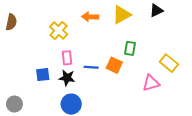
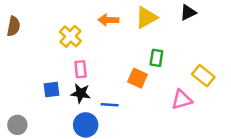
blue line: (91, 67) -> (110, 105), moved

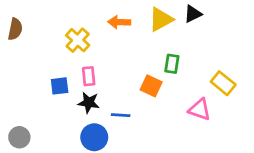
black triangle: (188, 12) -> (193, 14), moved
blue square: (52, 89) -> (60, 86), moved
pink triangle: (182, 100) -> (200, 110), turned 35

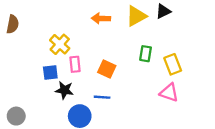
yellow cross: (78, 40) -> (60, 44), moved
yellow rectangle: (223, 83) -> (173, 64), moved, turned 30
orange square: (151, 86) -> (107, 69), moved
black star: (89, 103) -> (64, 90), moved

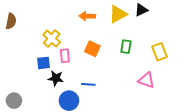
yellow rectangle: (173, 64) -> (160, 52), moved
orange square: (107, 69) -> (92, 49), moved

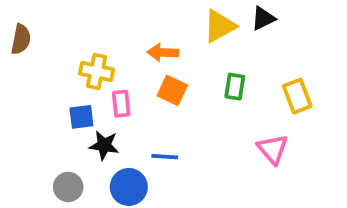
orange arrow: (87, 16) -> (163, 53), moved
yellow cross: (52, 39) -> (97, 71), turned -30
pink triangle: (146, 80) -> (273, 149), turned 30
gray circle: (14, 101) -> (68, 187), moved

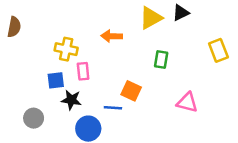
orange square: (172, 90) -> (131, 91), moved
yellow rectangle: (297, 96) -> (218, 50), moved
pink triangle: (273, 149) -> (187, 102), turned -35
gray circle: (68, 187) -> (34, 118), moved

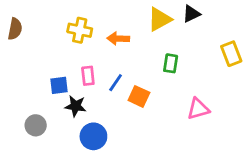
yellow cross: (66, 49) -> (80, 30), moved
pink triangle: (187, 102) -> (198, 109), turned -30
blue line: (113, 108) -> (116, 83), moved, turned -60

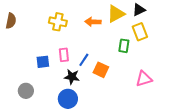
orange arrow: (118, 39) -> (93, 22), moved
yellow rectangle: (231, 54) -> (140, 32), moved
black star: (76, 106) -> (72, 77), moved

